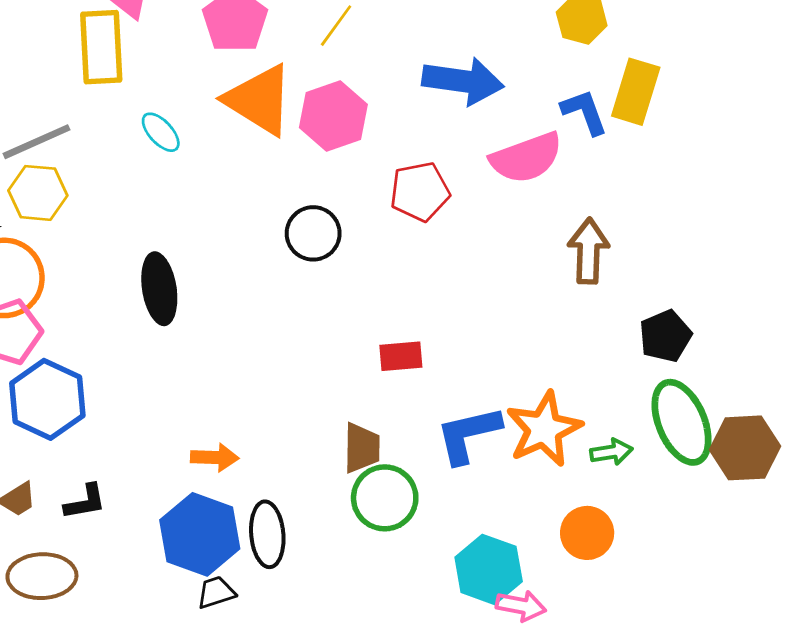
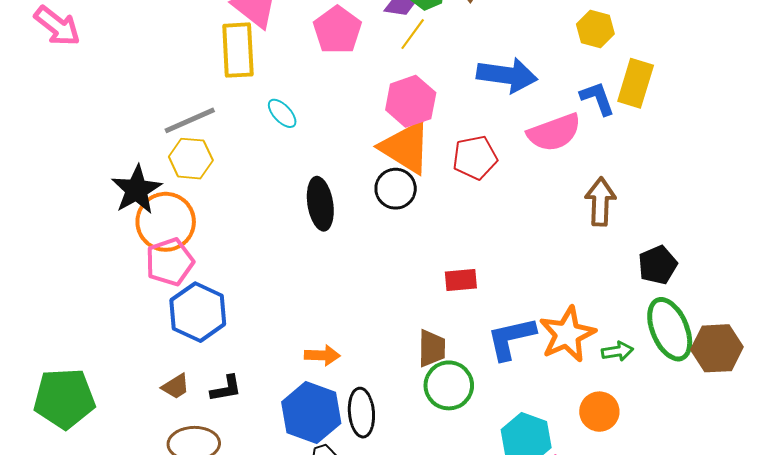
orange triangle: (259, 100) -> (406, 147), moved
black ellipse: (159, 289) -> (320, 204), moved

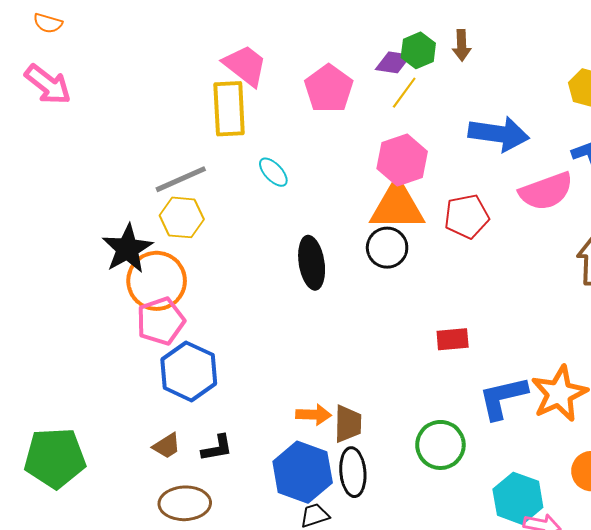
orange triangle: (406, 147) -> (397, 206), turned -32
brown trapezoid: (432, 348) -> (348, 424), moved

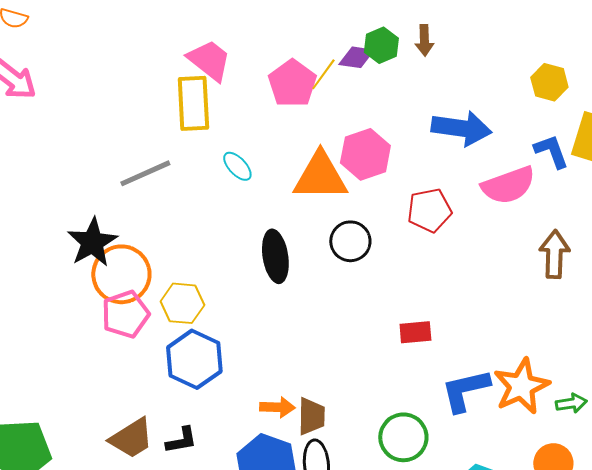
yellow line: (404, 93) -> (323, 74), moved
orange triangle: (397, 206) -> (320, 176), moved
yellow hexagon: (182, 217) -> (182, 303), moved
blue hexagon: (189, 371) -> (194, 359), moved
brown trapezoid: (167, 446) -> (131, 438), size x1.6

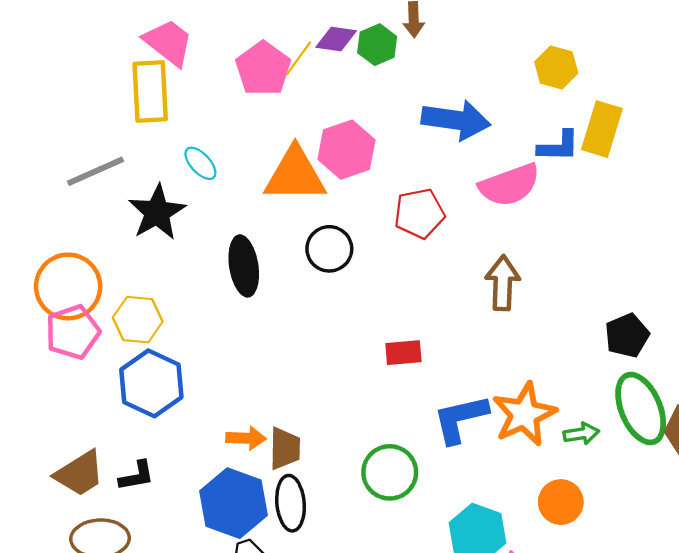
green hexagon: (381, 45) -> (377, 45), moved
blue L-shape: (551, 151) -> (559, 146), turned 111
black star: (92, 242) -> (157, 212), moved
brown arrow: (554, 254) -> (503, 283), moved

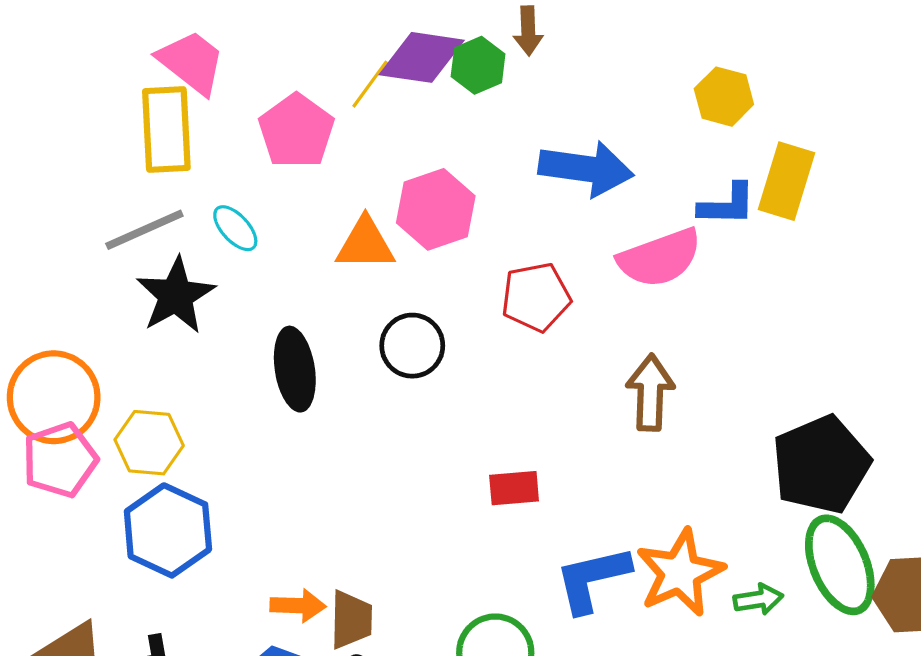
purple diamond: (336, 39) -> (422, 57), size x1.5
pink pentagon: (263, 69) -> (296, 131), moved
gray line: (95, 171) -> (144, 230), moved
orange triangle: (295, 175) -> (365, 244), size x0.7
black pentagon: (627, 336) -> (821, 465), size x1.6

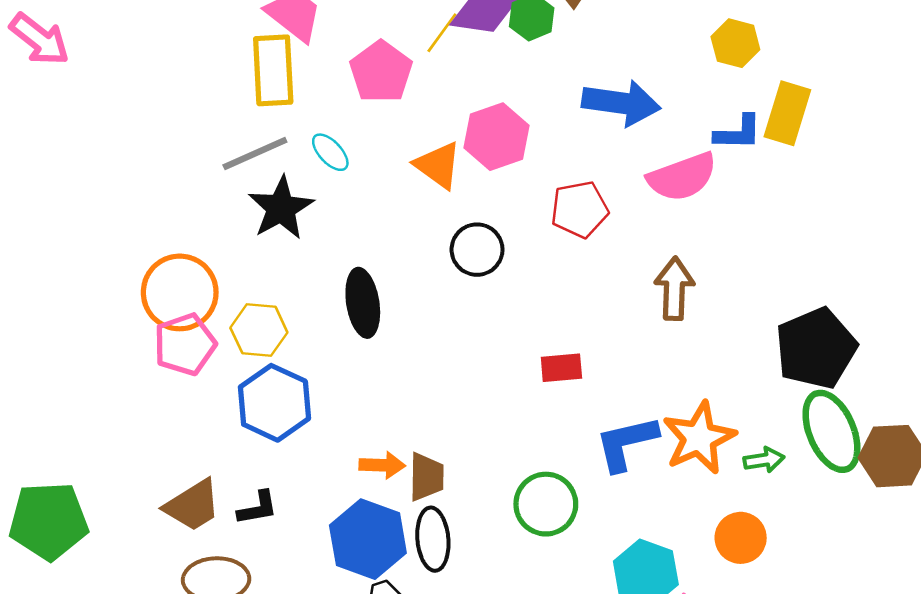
orange triangle: (365, 244) -> (438, 165), turned 36
black ellipse: (295, 369) -> (363, 303), moved

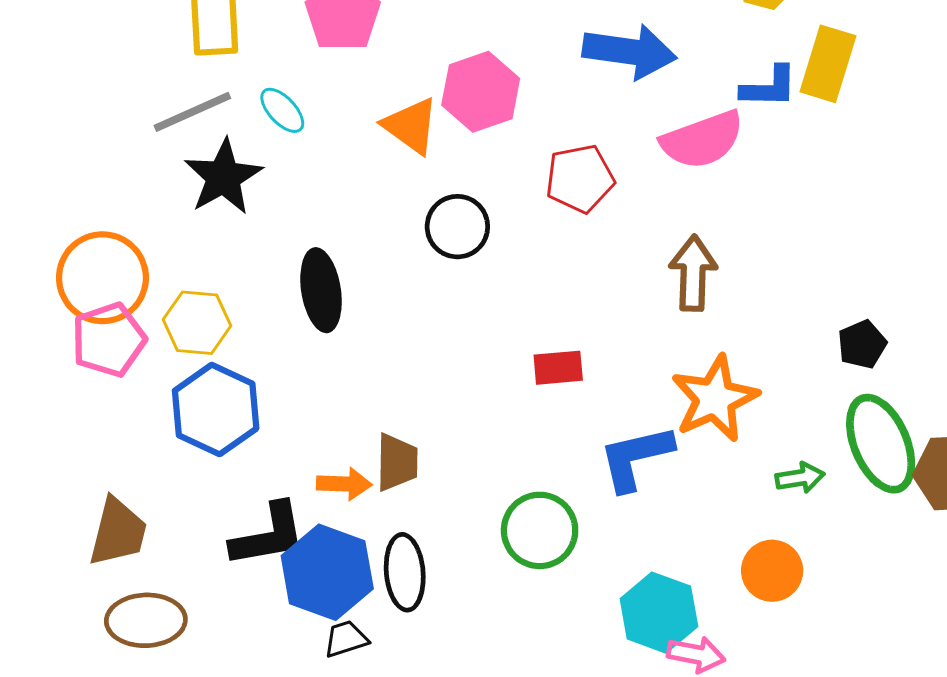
black pentagon: (816, 348) -> (862, 344), size x0.5
orange star: (699, 438) -> (715, 399), moved
brown trapezoid: (426, 477) -> (397, 462), moved
brown trapezoid: (193, 505) -> (118, 532), turned -44
black L-shape: (258, 508) -> (268, 535), moved, size x1.6

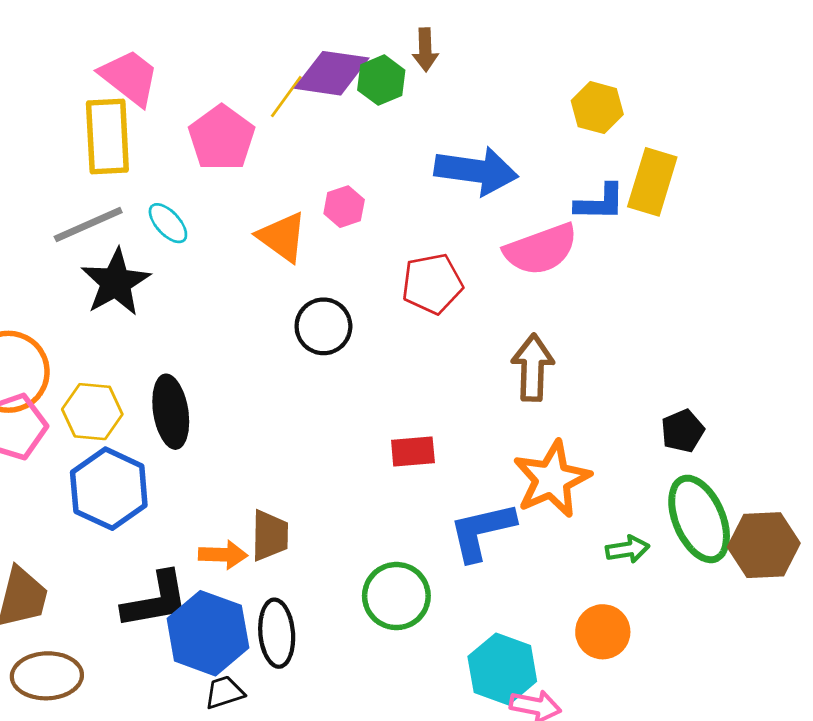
pink hexagon: (481, 92) -> (344, 207), size x0.6
black ellipse: (321, 290) -> (171, 412), moved

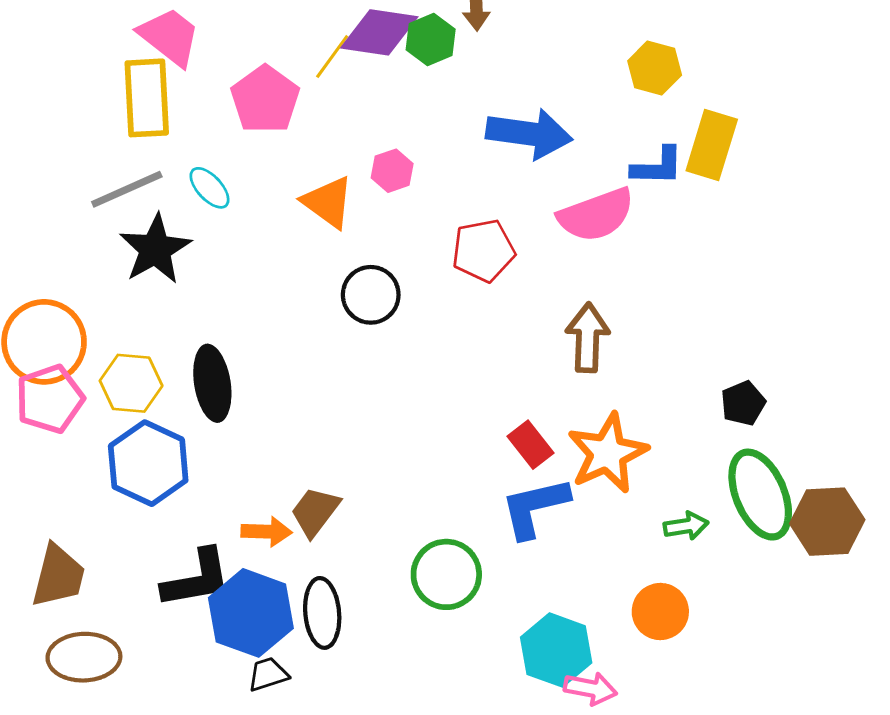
red rectangle: (413, 452) -> (530, 445), moved, turned 57
brown trapezoid: (270, 535) -> (315, 512), turned -144

